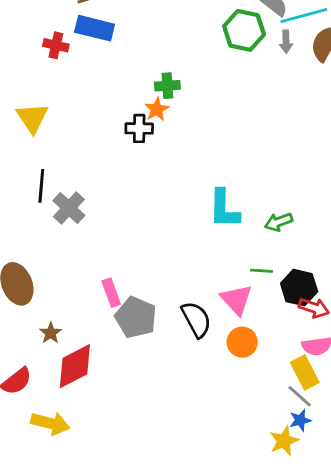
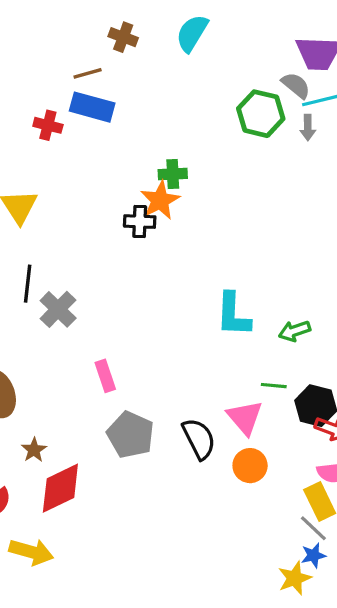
orange star: (157, 109) -> (160, 200), size x1.4
pink rectangle: (111, 293) -> (105, 376), moved

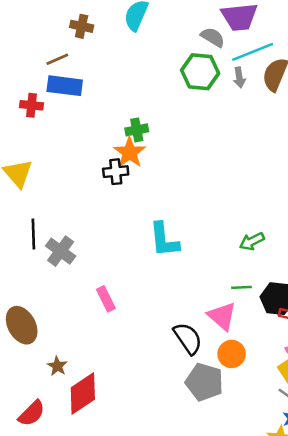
gray semicircle: (296, 85) -> (213, 37), moved
cyan L-shape: (233, 315) -> (164, 240), moved
gray pentagon: (131, 435) -> (204, 382), moved

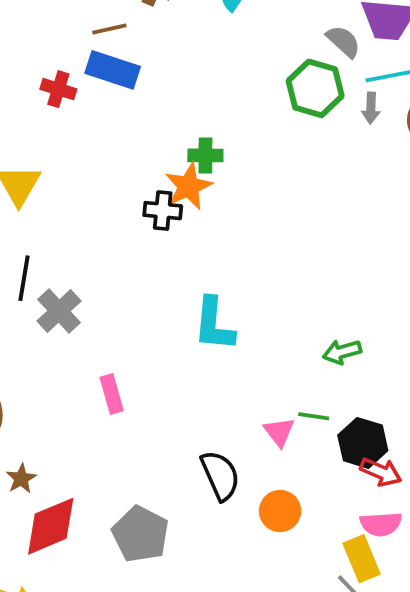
pink triangle: (222, 316) -> (279, 432), moved, size x0.7
gray pentagon: (204, 382) -> (140, 534), moved

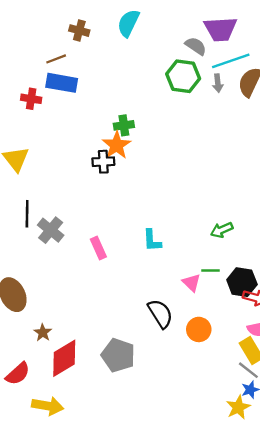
cyan L-shape: (214, 324) -> (152, 240), moved, size x0.7
pink rectangle: (112, 394) -> (98, 248), moved

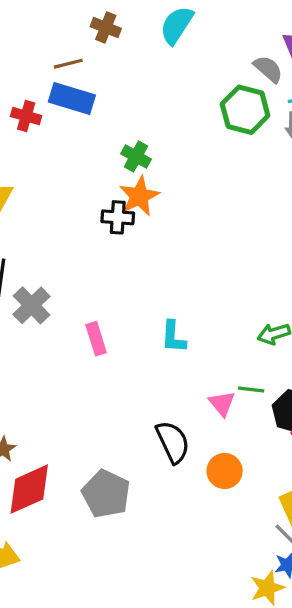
green cross: (124, 125) -> (136, 156), moved, turned 30

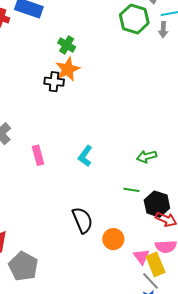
cyan L-shape: (173, 337) -> (85, 156), turned 30
pink triangle: (222, 403) -> (141, 257), moved
gray pentagon: (106, 494) -> (23, 266), moved

